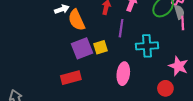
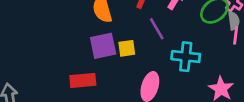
purple line: (121, 28) -> (157, 29), turned -48

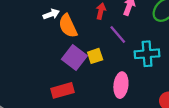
purple square: (103, 46) -> (74, 58), turned -30

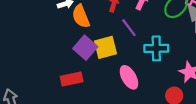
yellow square: (95, 56) -> (105, 47), size x1.5
pink ellipse: (121, 85) -> (129, 77), turned -40

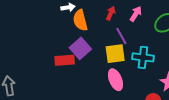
yellow square: (105, 47) -> (115, 54), moved
red rectangle: (72, 79) -> (65, 60), moved

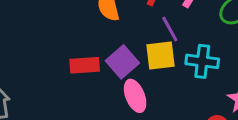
purple square: (80, 48) -> (122, 62), moved
pink ellipse: (115, 80) -> (135, 96), moved

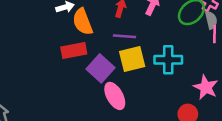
purple line: (170, 29) -> (125, 36), moved, turned -50
red rectangle: (85, 65) -> (74, 50), moved

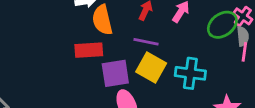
yellow square: (132, 59) -> (151, 68), turned 36
purple square: (100, 68) -> (115, 73), turned 32

